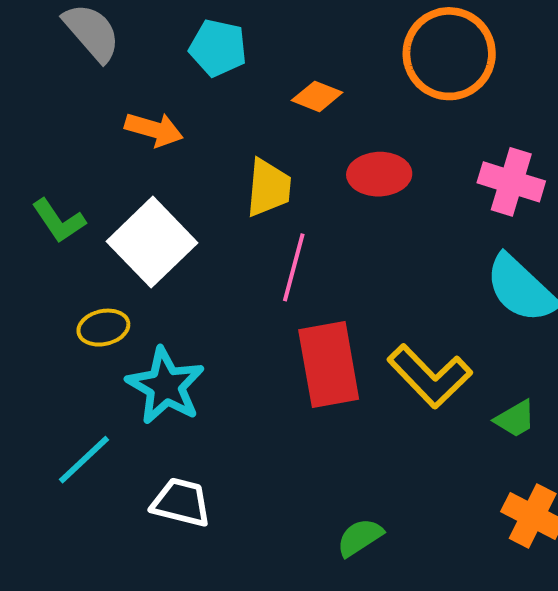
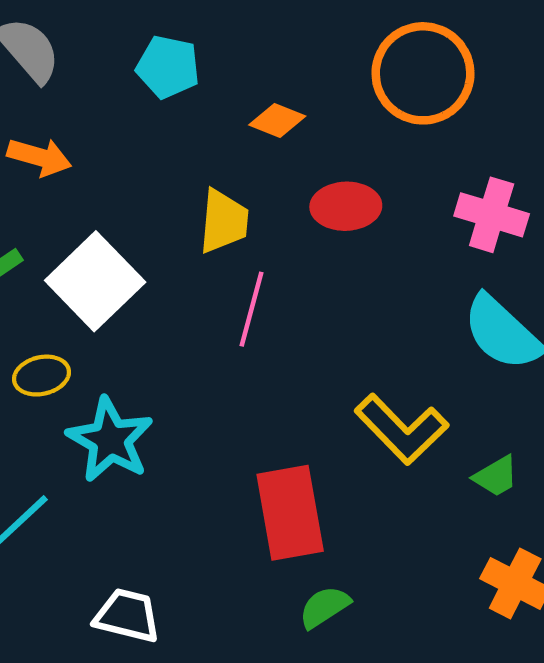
orange arrow: (154, 129) -> (39, 157), moved
red rectangle: (329, 364) -> (290, 513), moved
white trapezoid: (181, 502) -> (127, 616), moved

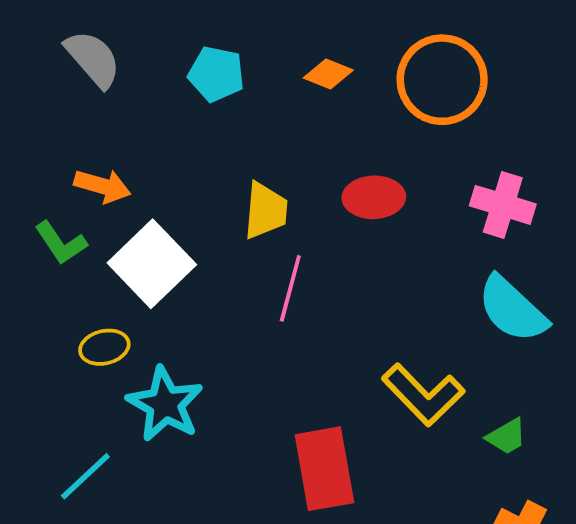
orange diamond: (277, 121) -> (328, 74), moved
orange arrow: (39, 157) -> (102, 186), moved

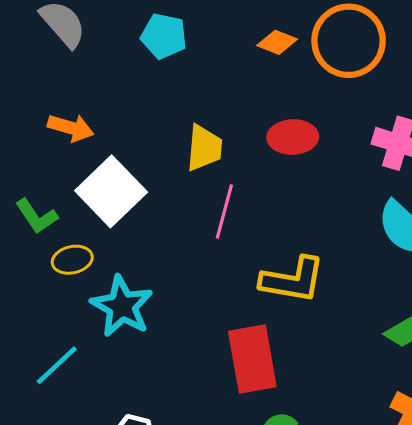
orange diamond: (328, 74) -> (277, 42), moved
green L-shape: (61, 243) -> (37, 216), moved
yellow L-shape: (423, 395) -> (293, 280), moved, turned -36

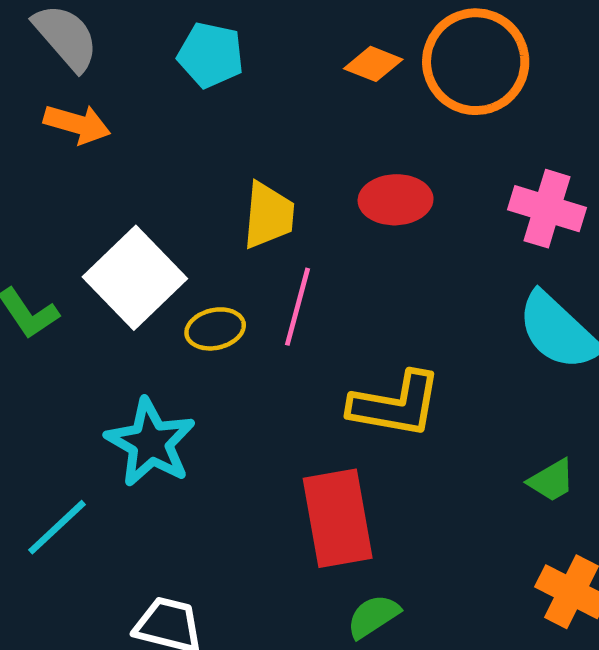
orange arrow: (71, 128) -> (77, 124), moved
yellow ellipse: (72, 260) -> (215, 329), moved

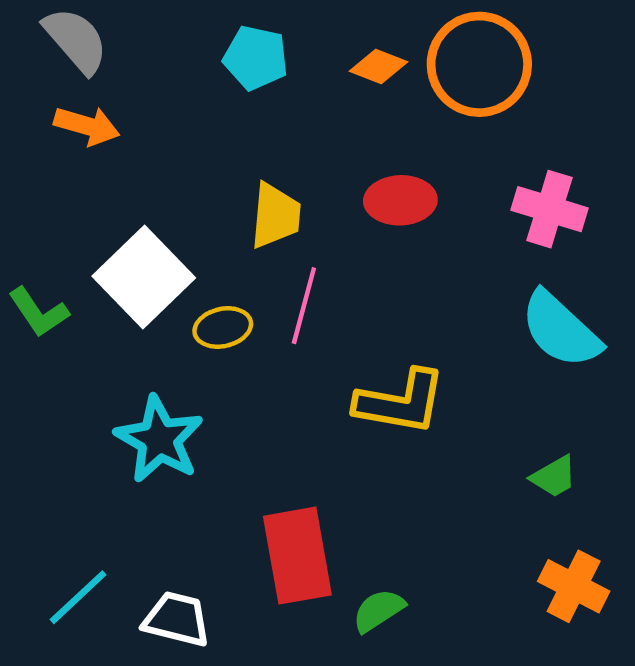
cyan pentagon: (211, 55) -> (256, 58), moved
red rectangle: (338, 518) -> (297, 556), moved
cyan line: (57, 527) -> (78, 597), moved

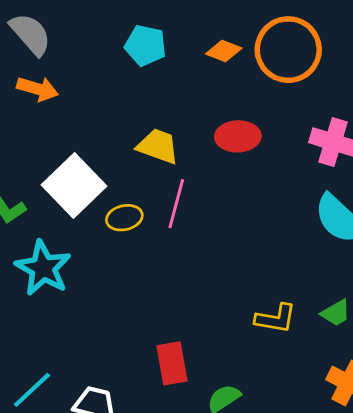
yellow trapezoid: (275, 216) -> (158, 146), turned -75
yellow L-shape: (400, 402) -> (276, 318), moved, size x0.7
cyan star: (159, 439) -> (43, 268), moved
red rectangle: (297, 556) -> (172, 363), size x0.7

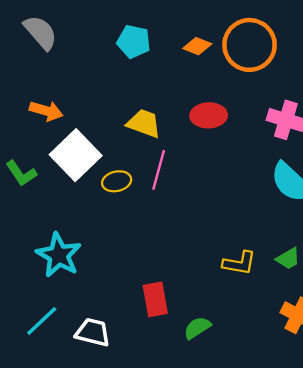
orange arrow: (38, 89) -> (46, 111), moved
cyan star: (43, 268) -> (59, 255), moved

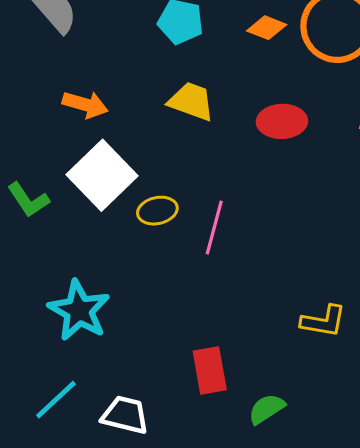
orange arrow: (46, 111) -> (85, 104), moved
yellow trapezoid: (144, 123) -> (191, 101), moved
pink line: (159, 170) -> (214, 227), moved

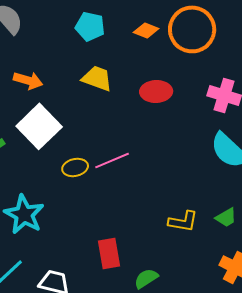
yellow ellipse: (157, 211) -> (75, 167), moved
pink line: (214, 227) -> (112, 160), turned 52

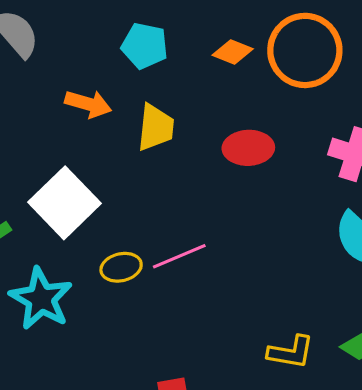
yellow trapezoid: (97, 78) -> (156, 127), turned 76
orange arrow: (28, 80) -> (88, 104), moved
cyan star: (24, 214) -> (41, 299), moved

